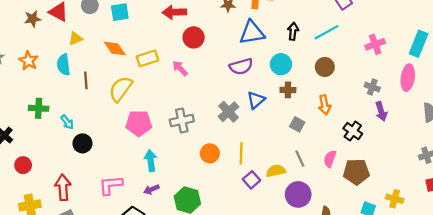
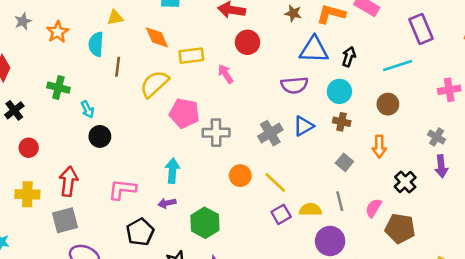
black arrow: (293, 31) -> (349, 57), moved
pink pentagon: (139, 123) -> (184, 113), moved
yellow line: (241, 153) -> (275, 183), turned -60

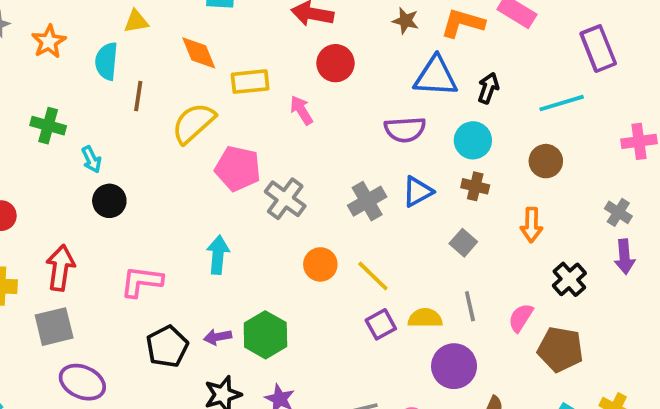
gray cross: (216, 133) -> (285, 199), turned 36
gray square: (344, 162) -> (463, 243), moved
purple arrow: (167, 203) -> (218, 337), moved

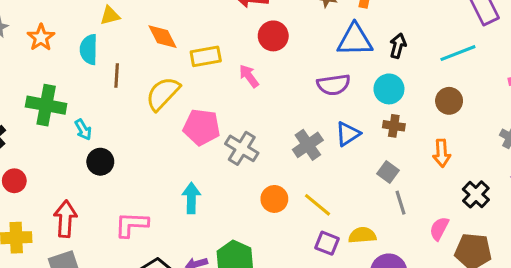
green cross: (48, 126) -> (46, 105), size x1.4
gray line: (470, 306) -> (401, 203), moved
purple square: (381, 324) -> (327, 243), turned -35

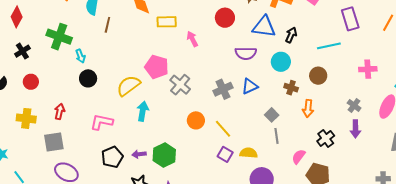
red circle: (273, 36) -> (225, 18), moved
yellow semicircle: (163, 94) -> (128, 86), moved
brown cross: (394, 126) -> (291, 88), moved
red arrow: (65, 219) -> (60, 112), size x0.7

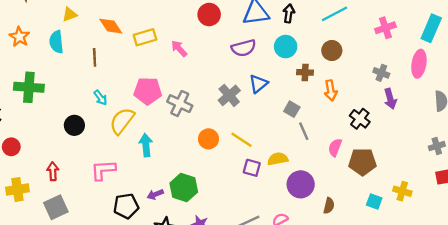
brown line: (107, 25) -> (95, 57), moved
cyan arrow: (80, 56) -> (100, 98), moved
black pentagon: (112, 157) -> (126, 206), turned 30

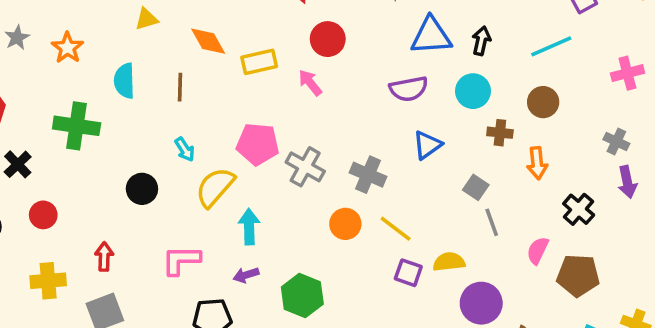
red circle: (209, 14) -> (328, 39), moved
cyan semicircle: (56, 42) -> (124, 81), moved
gray cross: (229, 95) -> (368, 175), moved, turned -30
purple arrow: (155, 194) -> (246, 275), moved

